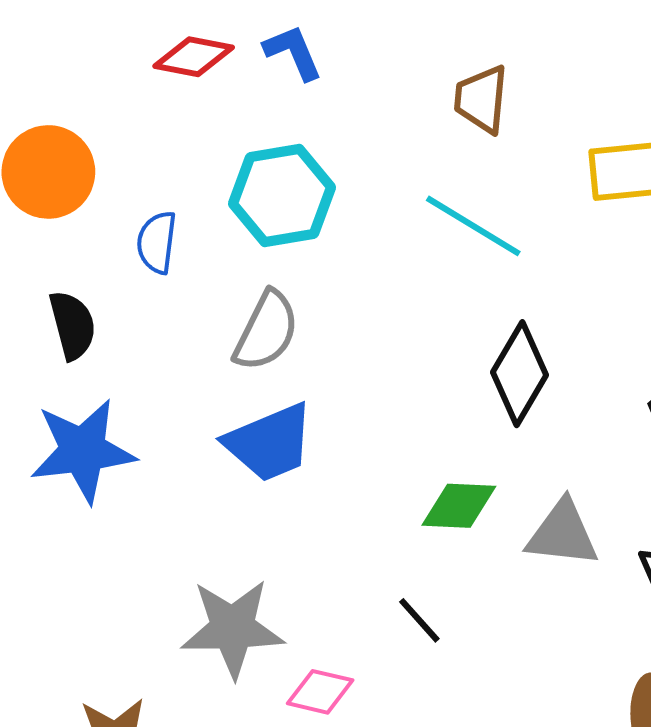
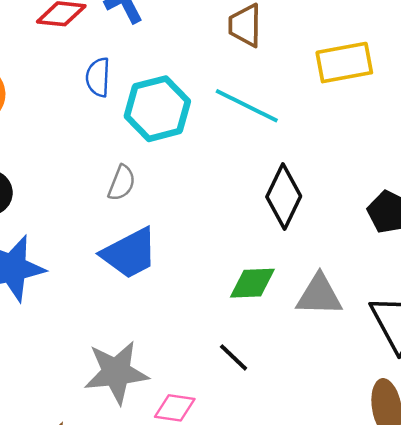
cyan hexagon: (282, 196) -> (157, 109), moved
blue semicircle: (157, 242) -> (98, 77), moved
gray semicircle: (266, 331) -> (122, 183), size x0.7

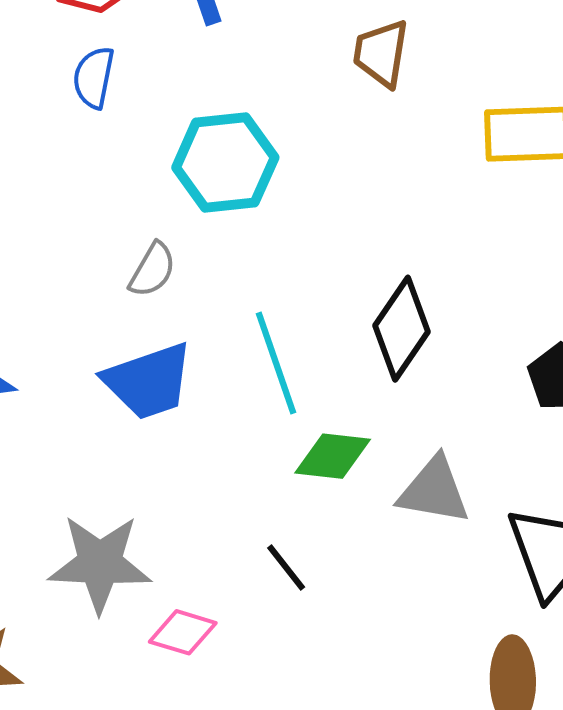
blue semicircle: (98, 77) -> (94, 78), moved
cyan line: (247, 106) -> (276, 363), moved, turned 36

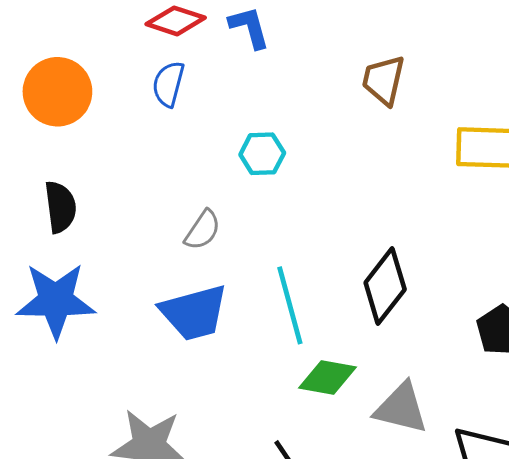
cyan hexagon: (225, 163) -> (262, 154), size x0.6

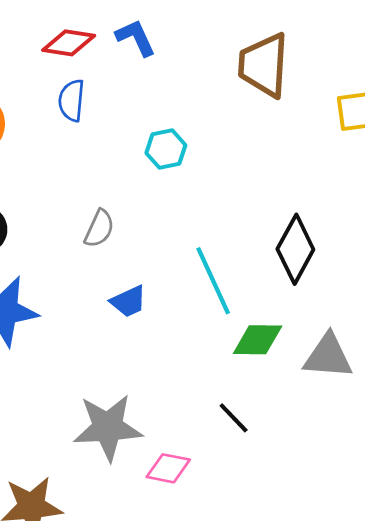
brown trapezoid: (384, 80) -> (264, 65), size x1.4
gray semicircle: (203, 230) -> (99, 229), moved
blue trapezoid: (194, 313) -> (128, 301), size x0.6

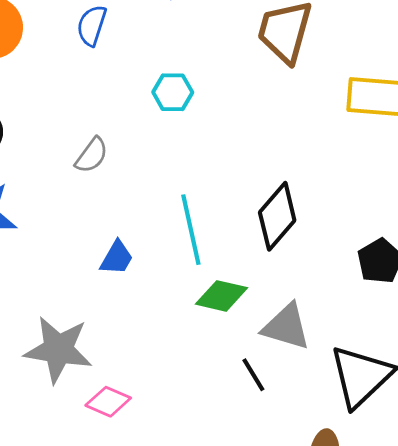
blue trapezoid: (128, 301) -> (117, 258), moved, turned -48
black line: (234, 418) -> (253, 375), moved

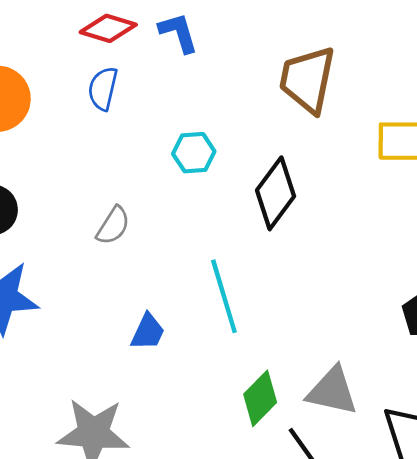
black diamond: (277, 216) -> (276, 193), moved
green diamond: (222, 296) -> (260, 398), moved, turned -54

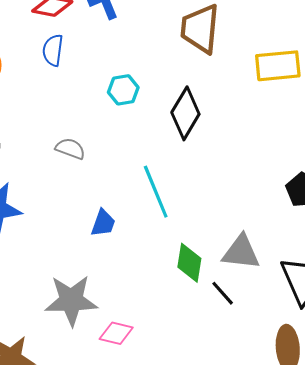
gray semicircle: (113, 226) -> (70, 149), turned -96
green diamond: (260, 398) -> (189, 263), turned -30

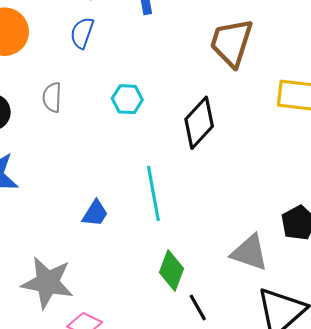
cyan hexagon: (123, 90) -> (127, 99), moved
gray semicircle: (70, 149) -> (52, 97), moved, turned -120
gray triangle: (241, 252) -> (250, 253), moved

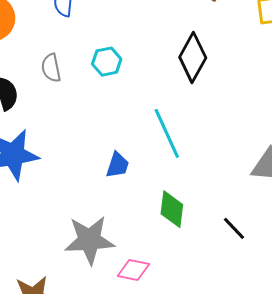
cyan hexagon: (127, 99) -> (107, 62), moved
green diamond: (171, 271) -> (172, 209), moved

